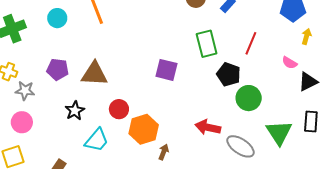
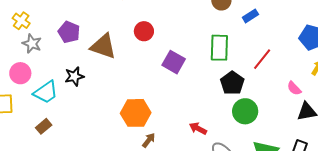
red circle: (119, 109) -> (144, 31), moved
red arrow: (208, 127) -> (198, 128), size x0.7
cyan trapezoid: (97, 140) -> (46, 92), moved

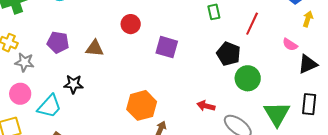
brown triangle: (103, 46) -> (95, 48), size x0.7
green rectangle: (219, 48) -> (214, 12), moved, size x0.6
black star: (74, 76) -> (74, 84), turned 30

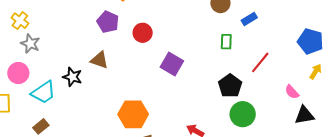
purple pentagon: (58, 42) -> (108, 22), moved
brown triangle: (95, 48) -> (100, 60), moved

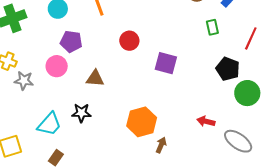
purple pentagon: (108, 22) -> (71, 42), moved
pink circle: (18, 73) -> (57, 66), moved
black star: (72, 77) -> (81, 113), moved

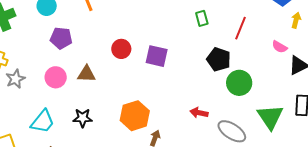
red circle: (129, 41) -> (121, 49), moved
pink circle: (57, 66) -> (56, 77), moved
gray star: (24, 81) -> (15, 79), turned -30
black star: (81, 113) -> (83, 118), moved

